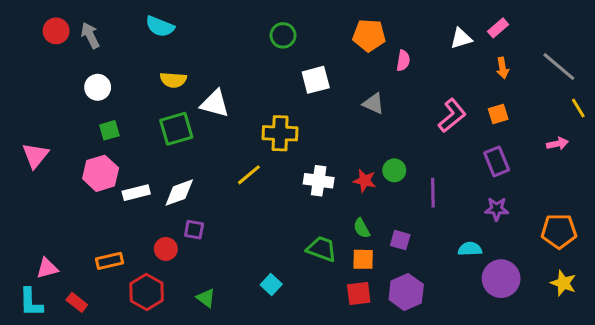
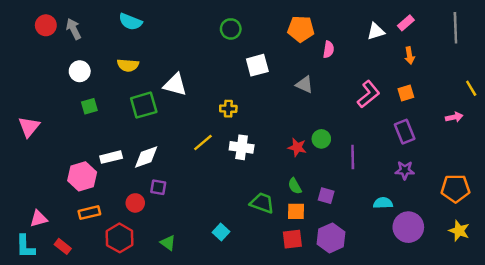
gray line: (559, 67) -> (455, 28), moved, turned 48
yellow semicircle: (173, 80) -> (128, 65), moved
yellow cross: (280, 133) -> (228, 109), size x0.6
pink hexagon: (101, 173) -> (82, 176), moved
white cross: (319, 181) -> (242, 147), moved

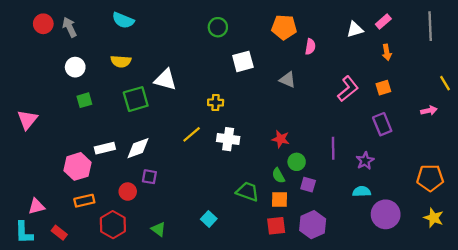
green circle: (321, 139) -> (297, 162), moved
purple star: (405, 170) -> (365, 161), moved, turned -30

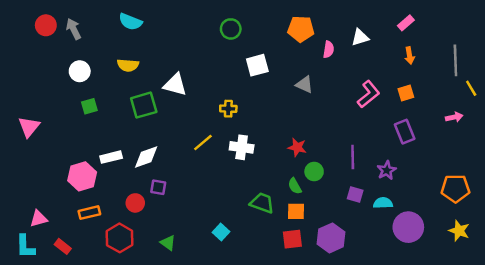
gray line: (430, 26) -> (455, 60), moved
white triangle: (355, 29) -> (360, 37), moved
purple square: (308, 185) -> (355, 194), moved

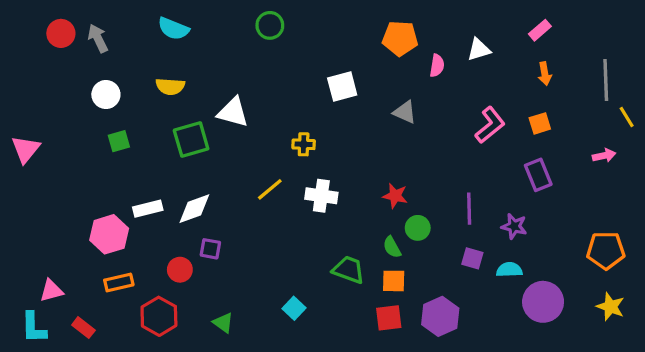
green circle: (231, 29) -> (270, 25), moved
pink triangle: (29, 127) -> (26, 149), moved
purple star: (387, 170) -> (514, 226), turned -30

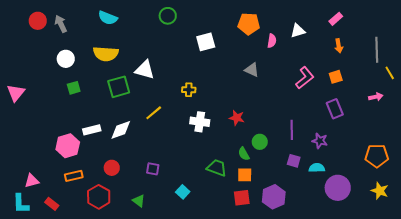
yellow semicircle: (170, 86) -> (106, 54), size x1.4
white square: (342, 86) -> (206, 42), moved
yellow line: (270, 189) -> (154, 113), moved
red star: (395, 196) -> (237, 118), moved
purple square: (210, 249) -> (153, 169), moved

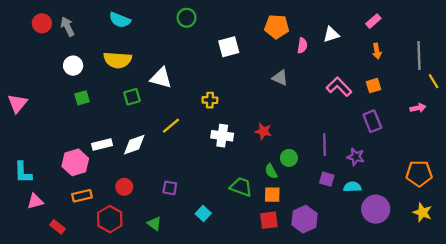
pink L-shape: (305, 78) -> (339, 87), turned -95
green square: (119, 87) -> (132, 97), size x0.7
cyan L-shape: (21, 204) -> (23, 172), moved

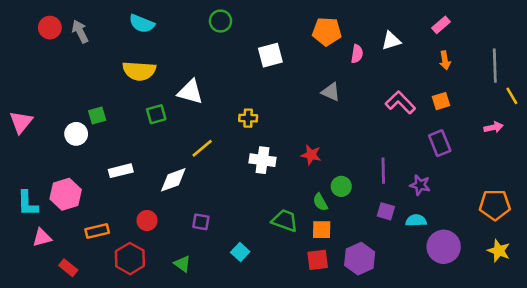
white circle: (73, 66) -> (76, 134), moved
white diamond: (134, 145) -> (173, 180), moved
pink hexagon: (75, 162) -> (66, 194), moved

